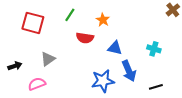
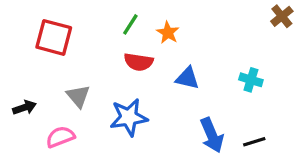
green line: (70, 15) -> (130, 24), moved
gray triangle: (48, 59) -> (78, 96), turned -35
blue arrow: (129, 71) -> (212, 135), moved
blue star: (103, 81) -> (129, 117), moved

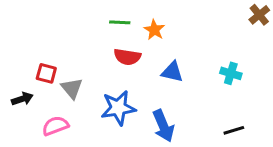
green line: (130, 24) -> (120, 22), turned 60
red square: (54, 37) -> (46, 73), moved, size x0.6
blue arrow: (212, 135) -> (163, 126), moved

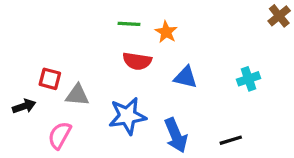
cyan cross: (231, 73) -> (249, 79), turned -36
gray triangle: (72, 88) -> (77, 95), turned -45
pink semicircle: (55, 126) -> (60, 135), turned -40
black line: (234, 130) -> (231, 140), moved

